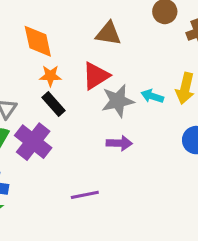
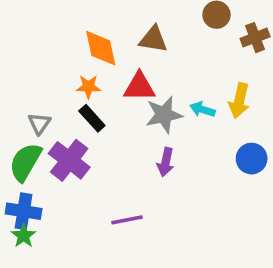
orange diamond: (38, 41) -> (101, 48), moved
red triangle: (96, 76) -> (139, 87), turned 32
purple arrow: (119, 143) -> (166, 162), turned 100

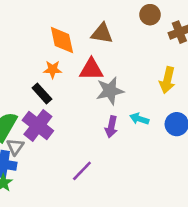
cyan arrow: (202, 109) -> (139, 119), moved
black rectangle: (92, 118) -> (42, 93), moved
gray triangle: (39, 123) -> (15, 147), moved
purple line: (127, 220) -> (82, 171), turned -35

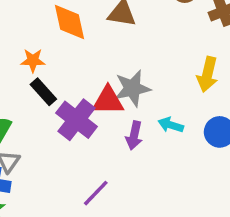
orange star: (53, 69) -> (33, 60), moved
red triangle: (91, 69) -> (108, 101), moved
purple cross: (38, 125) -> (77, 120), moved

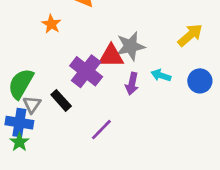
orange star: (33, 60) -> (51, 24), turned 30
yellow arrow: (207, 74) -> (190, 35), turned -144
black rectangle: (43, 92) -> (61, 100), moved

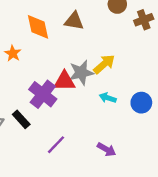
yellow arrow: (190, 35) -> (104, 64), moved
purple arrow: (132, 84) -> (106, 149), moved, turned -72

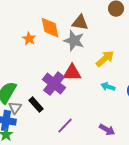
orange star: (13, 53) -> (29, 39), moved
gray star: (81, 73) -> (74, 41), moved, turned 30

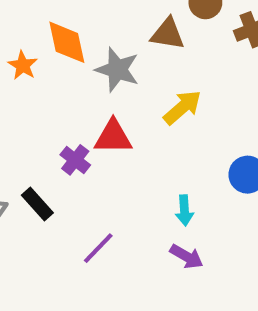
brown triangle: (80, 23) -> (168, 34), moved
purple cross: (54, 84) -> (75, 160), size x0.6
cyan arrow: (108, 87) -> (184, 210), moved, turned -112

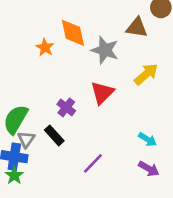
red triangle: (113, 137) -> (102, 93), turned -45
purple cross: (75, 160) -> (66, 107), moved
cyan arrow: (184, 210) -> (148, 139), turned -54

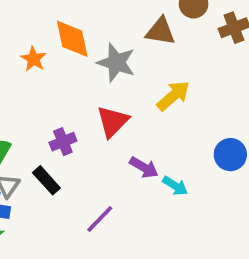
purple cross: (66, 107) -> (63, 142), turned 30
purple arrow: (149, 169) -> (144, 167), moved

